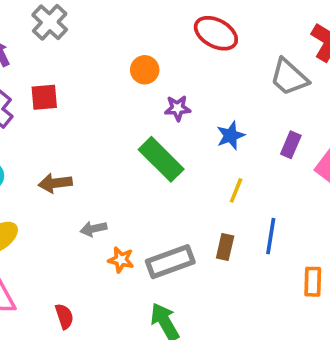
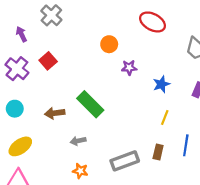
red square: (44, 97) -> (48, 61), turned -36
green rectangle: (161, 159) -> (90, 104), moved
orange star: (121, 260) -> (80, 171), moved

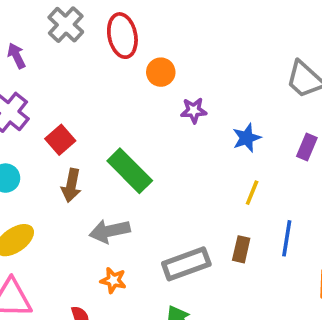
red ellipse: (153, 22) -> (122, 36), moved, turned 50
red square: (48, 61) -> (60, 140), moved
brown arrow: (55, 113) -> (71, 185), turned -72
gray arrow: (78, 141) -> (110, 231), size x1.5

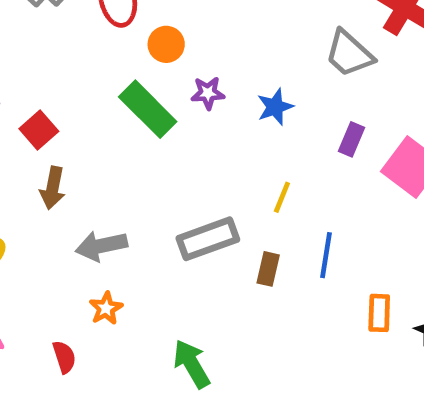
blue star: (247, 138) -> (275, 107), moved
green rectangle: (130, 171) -> (148, 109), moved
gray rectangle: (186, 264) -> (208, 239), moved
orange star: (113, 280) -> (106, 308), turned 30

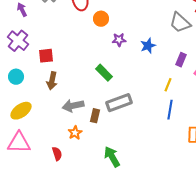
green rectangle: (148, 109) -> (104, 73), moved, size x0.7
red square: (39, 130) -> (46, 56), turned 35
yellow line: (282, 197) -> (168, 85), moved
brown rectangle: (268, 269) -> (95, 116), moved

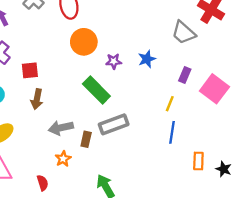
orange circle: (101, 19) -> (84, 42), moved, size x1.5
purple star: (119, 40) -> (114, 61), moved
green rectangle: (104, 73) -> (96, 90), size x1.4

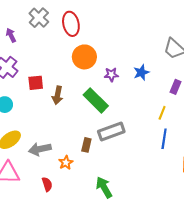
brown arrow: (37, 99) -> (57, 95), moved
gray arrow: (61, 128) -> (40, 149), moved

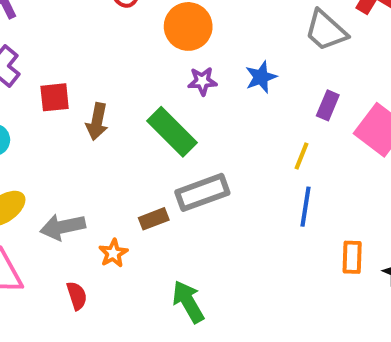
orange circle: (84, 57) -> (188, 26), moved
brown rectangle: (86, 145) -> (154, 219), turned 56

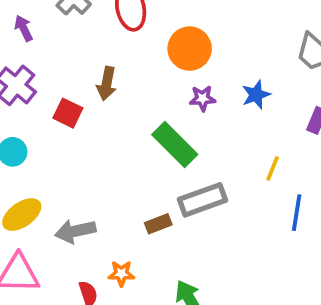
red square: (55, 97) -> (68, 113), turned 32
brown arrow: (97, 122) -> (107, 84), moved
yellow line: (302, 156) -> (273, 168), moved
orange star: (113, 253) -> (121, 274), moved, turned 30

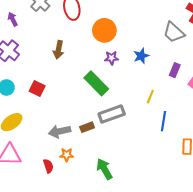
red square: (68, 113) -> (37, 88), moved
gray arrow: (75, 231) -> (60, 131), moved

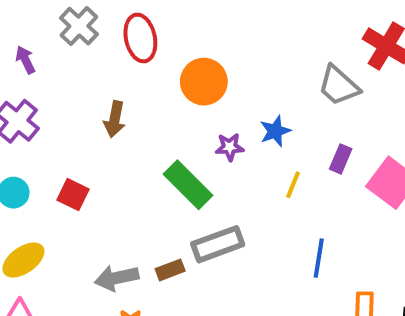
purple star: (112, 58) -> (230, 147), moved
yellow line: (150, 97) -> (293, 185), moved

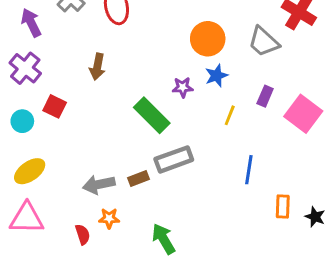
purple arrow: (25, 60) -> (31, 23), size x1.4
orange circle: (204, 82) -> (208, 39), moved
red square: (73, 195) -> (55, 106), moved

